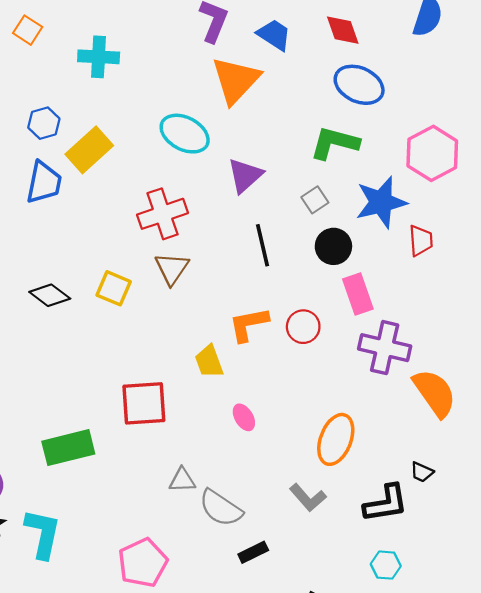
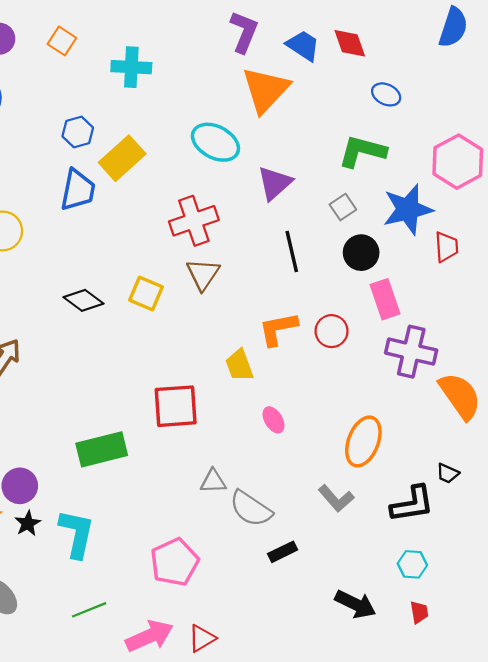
red diamond: (343, 30) -> (350, 43), moved
blue ellipse: (359, 85) -> (386, 94), size x0.6

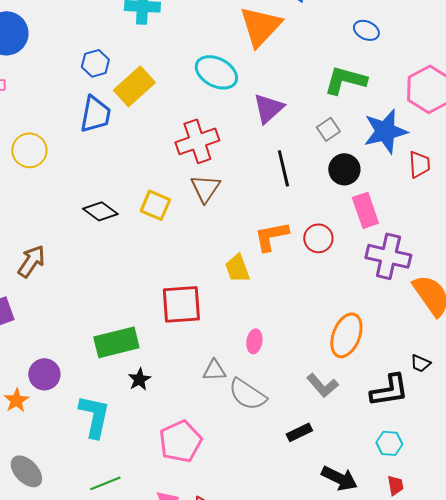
pink ellipse: (273, 420) -> (254, 341), moved, turned 40
black star: (28, 523) -> (139, 379), moved
black rectangle: (283, 552) -> (299, 432), moved

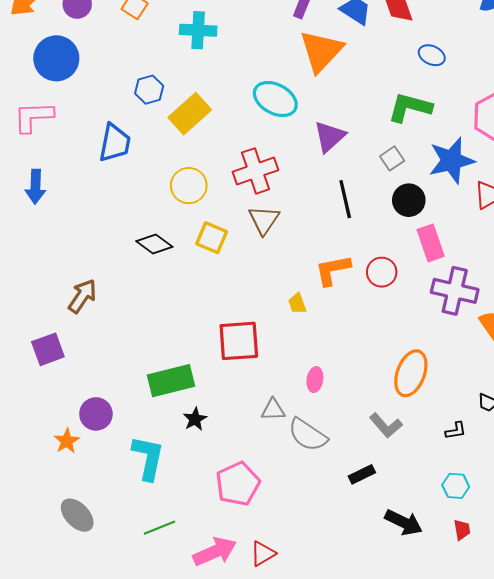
blue trapezoid: (95, 114) -> (115, 143), moved
yellow circle: (29, 150) -> (189, 186), moved
yellow trapezoid: (237, 268) -> (297, 303), size x0.7
black L-shape: (389, 390) -> (456, 431), size x0.5

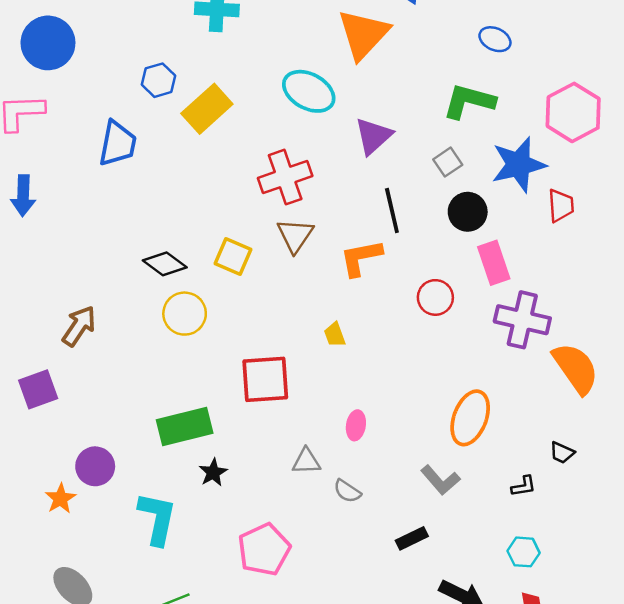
yellow circle: (189, 186) -> (185, 314), moved
orange L-shape: (333, 270) -> (361, 258), moved
gray semicircle: (308, 435) -> (347, 491), size x0.6

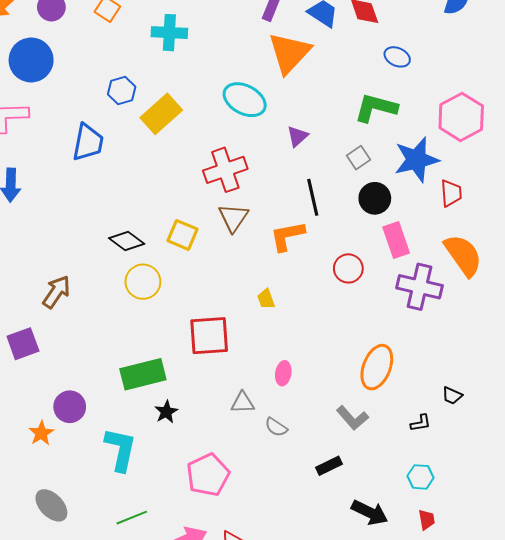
purple triangle: (373, 136) -> (297, 136), size x0.7
orange semicircle: (576, 368) -> (463, 255), moved

